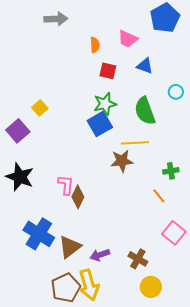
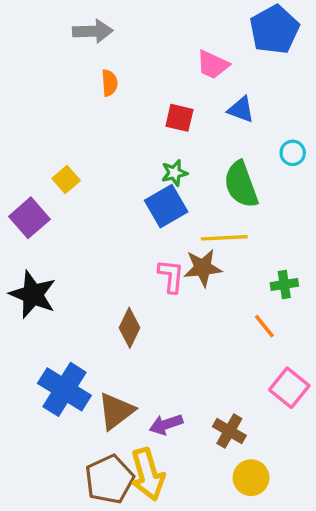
orange semicircle: (95, 45) -> (109, 83), moved
green star: (105, 104) -> (174, 173), size x0.7
pink L-shape: (66, 185) -> (171, 276), moved

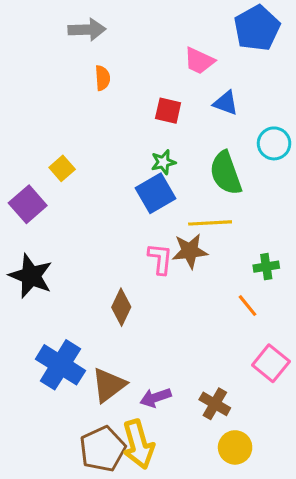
cyan circle: (293, 153) -> (274, 143), size x1.4

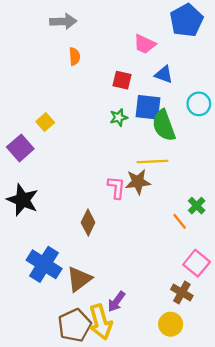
blue square: (156, 193) -> (148, 107), moved, turned 36
green cross: (266, 267) -> (197, 206), moved, turned -36
purple arrow: (156, 398) -> (116, 302), moved, turned -35
brown cross: (215, 404) -> (182, 293), moved

